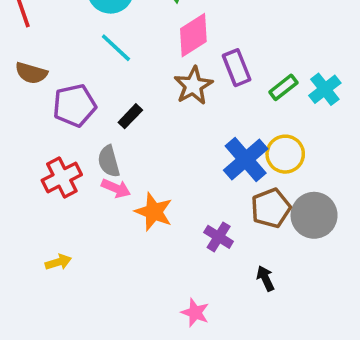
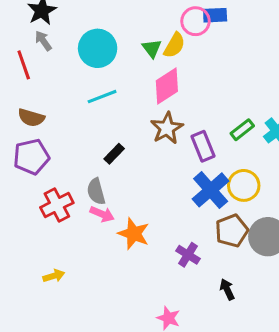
cyan line: (116, 48) -> (102, 97), turned -64
purple rectangle: (237, 68) -> (203, 146), moved
purple pentagon: (74, 105) -> (31, 157), moved

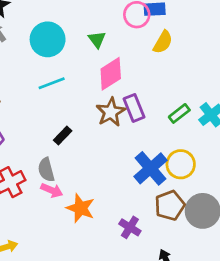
yellow semicircle: (174, 45) -> (163, 42), moved
purple rectangle: (203, 146) -> (134, 108), moved

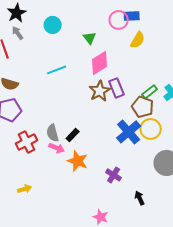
cyan circle: (48, 39) -> (53, 25), moved, size x0.7
black rectangle: (63, 135) -> (73, 135), moved
brown pentagon: (170, 205) -> (143, 107), moved, turned -30

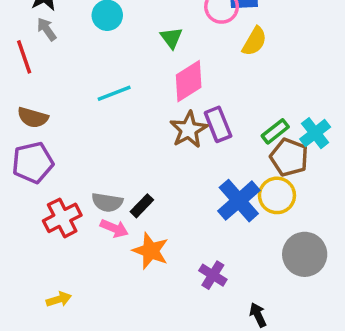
brown pentagon: (143, 107) -> (289, 157), moved
gray semicircle: (53, 133) -> (107, 202), turned -66

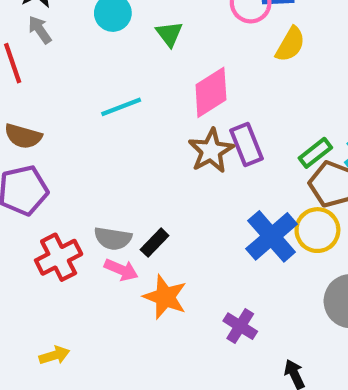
green triangle: (171, 38) -> (169, 34), moved

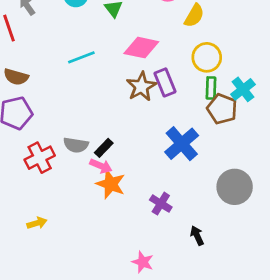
pink diamond: (211, 92) -> (141, 48), turned 44
green rectangle: (315, 153) -> (211, 88), turned -50
yellow circle: (317, 230) -> (207, 57), moved
pink arrow: (121, 270) -> (101, 166), moved

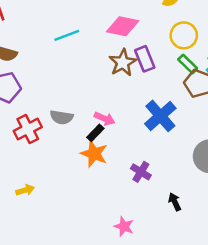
green rectangle: (211, 88) -> (188, 64), turned -48
black rectangle: (104, 148) -> (95, 133), moved
pink arrow: (101, 166) -> (104, 119), moved

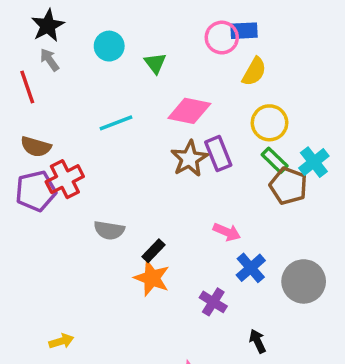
blue cross: (160, 116) -> (251, 268), moved, size x0.7
pink arrow: (104, 119) -> (227, 232), moved
red cross: (28, 129) -> (65, 179), moved
yellow arrow: (25, 190) -> (61, 341), moved

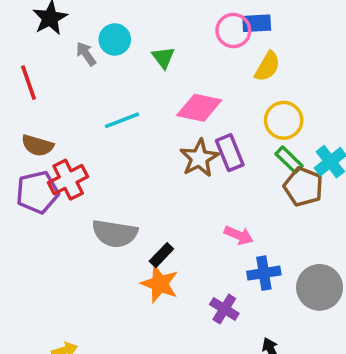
gray arrow: (49, 60) -> (86, 54), moved
gray semicircle: (109, 230) -> (115, 233), size x1.4
blue cross: (251, 268) -> (264, 273), turned 32

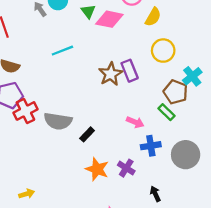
pink diamond: (199, 108) -> (109, 19), moved
green rectangle: (289, 160) -> (167, 112), moved
red cross: (68, 180) -> (25, 111), moved
orange star: (160, 284) -> (97, 169), moved

